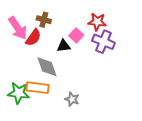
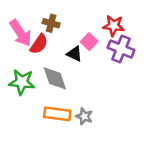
black triangle: (64, 46) -> (74, 54), turned 32
orange rectangle: (38, 88) -> (57, 114), moved
green star: (19, 93) -> (22, 82), moved

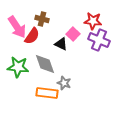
gray star: (84, 116) -> (64, 83), moved

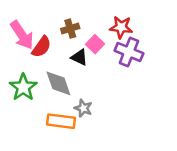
brown cross: (42, 19) -> (70, 29), moved, turned -32
green star: (18, 67) -> (23, 87), turned 30

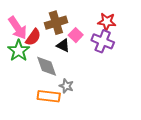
red star: (121, 27) -> (107, 22), moved
brown cross: (70, 29) -> (56, 23), size x1.5
green star: (23, 87) -> (19, 51), moved

